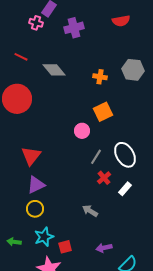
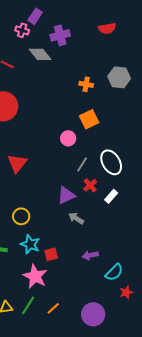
gray diamond: (54, 70) -> (40, 54), moved
purple triangle: (36, 185) -> (66, 195), moved
cyan star: (44, 237) -> (30, 244), turned -30

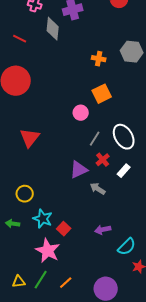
gray diamond: (40, 54) -> (53, 29), turned 45
yellow circle: (21, 216) -> (25, 194), moved
gray arrow: (76, 218) -> (98, 189), moved
red square: (51, 254) -> (64, 229), turned -32

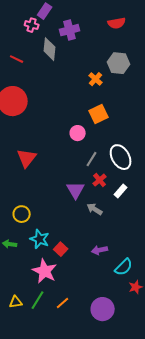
gray hexagon: (132, 52) -> (119, 63), moved
orange cross: (99, 59) -> (96, 79), turned 32
purple triangle: (79, 170) -> (76, 190), turned -36

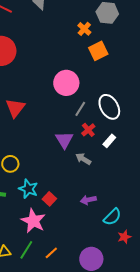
orange square: (99, 114) -> (98, 51), moved
pink circle: (78, 133) -> (66, 83), size x1.6

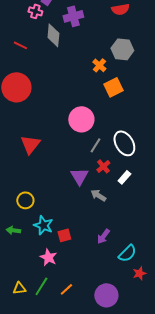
red square: (49, 199) -> (64, 235), turned 32
purple arrow: (88, 200) -> (103, 236), turned -42
pink star: (33, 221) -> (48, 257), size x0.7

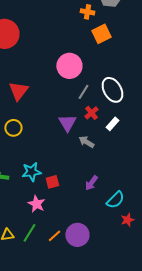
orange cross: (99, 65) -> (87, 12), turned -32
yellow circle: (25, 200) -> (13, 128), moved
cyan star: (43, 225) -> (31, 172), turned -30
purple circle: (106, 295) -> (77, 235), moved

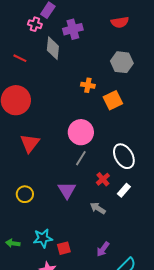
orange cross: (87, 12) -> (88, 85), moved
red triangle: (18, 91) -> (30, 143), moved
gray line: (83, 92) -> (81, 158), moved
purple triangle: (67, 123) -> (67, 190), moved

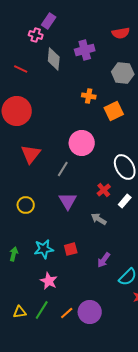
purple cross: (73, 29) -> (85, 50), moved
gray line: (81, 158) -> (63, 169), moved
green arrow: (13, 243) -> (14, 254), turned 96
red square: (64, 248) -> (71, 249), moved

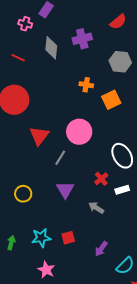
red semicircle: (121, 33) -> (118, 22), turned -30
pink cross: (36, 35) -> (25, 24), moved
red triangle: (31, 154) -> (39, 136), moved
white rectangle: (125, 201) -> (122, 190), turned 32

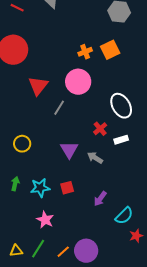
orange cross: (86, 85) -> (85, 52), moved, turned -32
purple triangle: (65, 190) -> (69, 150), moved
green arrow: (11, 243) -> (15, 184), moved

